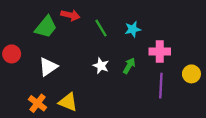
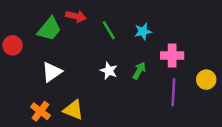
red circle: (12, 54) -> (13, 45), moved

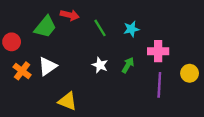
orange cross: (40, 111) -> (22, 71), moved

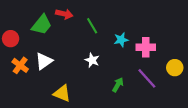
cyan star: (131, 29) -> (121, 40), moved
green arrow: (128, 65) -> (118, 85), moved
purple line: (159, 85) -> (147, 78), turned -45

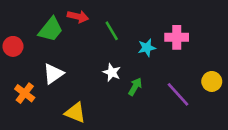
pink cross: (146, 47) -> (177, 37), moved
orange cross: (20, 65) -> (25, 93), moved
green arrow: (118, 85) -> (135, 87), moved

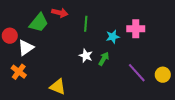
green line: (112, 31) -> (86, 24), turned 35
white triangle: (53, 74) -> (26, 48), moved
yellow circle: (212, 81) -> (163, 75), moved
green arrow: (135, 87) -> (104, 59), moved

